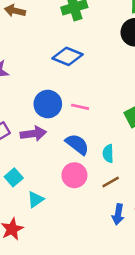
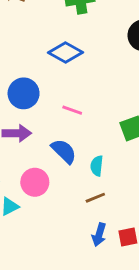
blue circle: (48, 104) -> (24, 93), moved
pink circle: (74, 175) -> (35, 182), moved

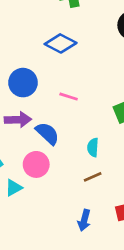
blue semicircle: (64, 151) -> (47, 133), moved
blue arrow: (99, 235) -> (84, 220), moved

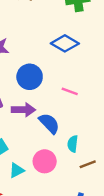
cyan semicircle: (93, 147) -> (73, 144), moved
pink circle: (36, 164) -> (45, 161), moved

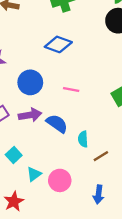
pink circle: (45, 161) -> (60, 180), moved

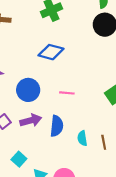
blue semicircle: (57, 124) -> (57, 126), turned 66
brown line: (101, 156) -> (104, 142), moved, turned -64

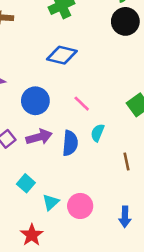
pink line: (67, 93) -> (82, 104), turned 40
cyan semicircle: (82, 138) -> (98, 133), moved, turned 32

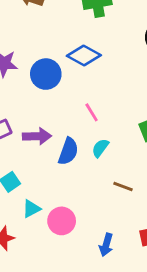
blue circle: (35, 101) -> (46, 74), moved
brown line: (126, 162) -> (123, 187), turned -72

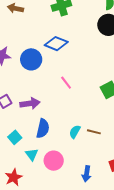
cyan semicircle: (100, 148) -> (75, 132), moved
blue semicircle: (68, 151) -> (43, 129), moved
cyan triangle: (31, 209) -> (32, 154), turned -32

